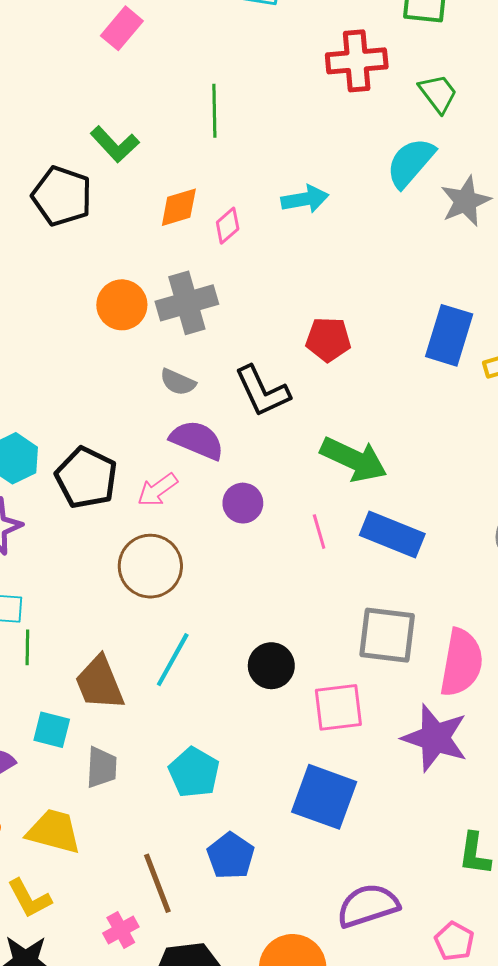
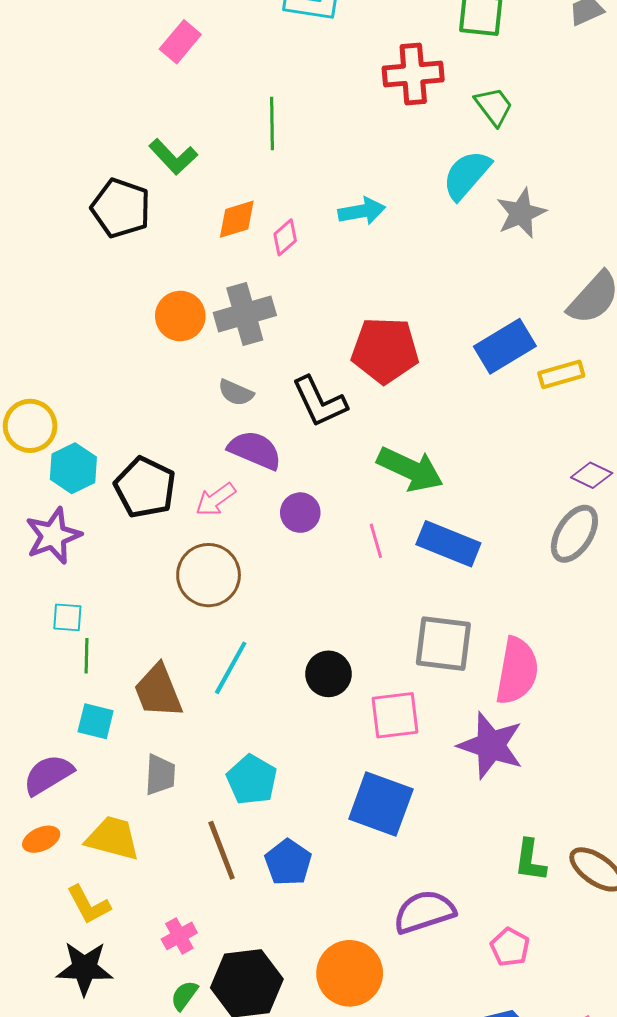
blue rectangle: (449, 335) -> (505, 346), turned 42
red pentagon: (328, 339) -> (385, 350), size x1.5
cyan square: (52, 730) -> (96, 721), moved
brown line: (157, 883) -> (222, 850), moved

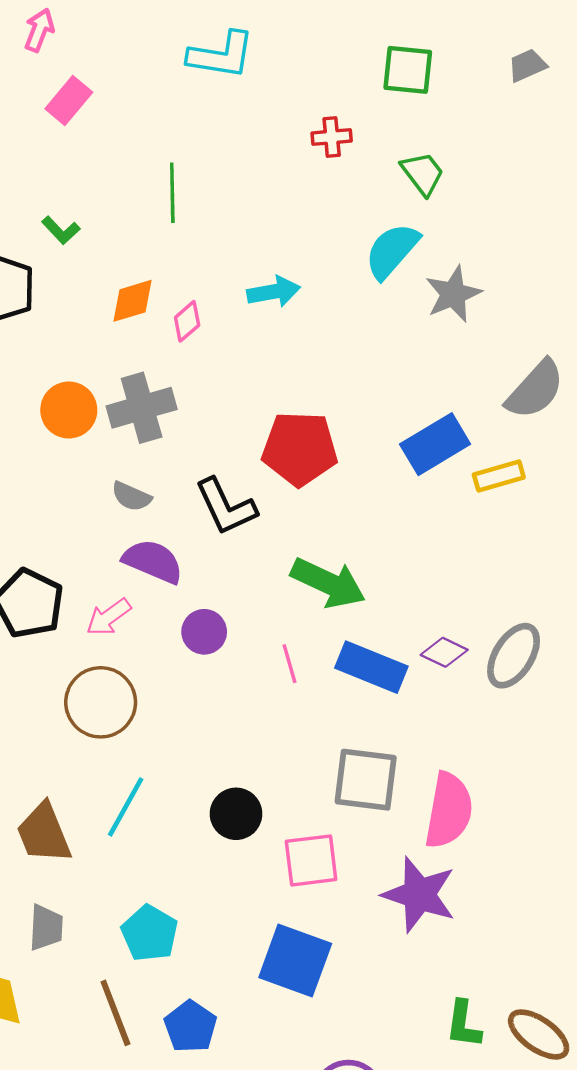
red cross: (413, 74) -> (332, 137), size x0.6
green L-shape: (173, 157) -> (61, 230), size x0.7
purple diamond: (592, 475) -> (444, 652), moved

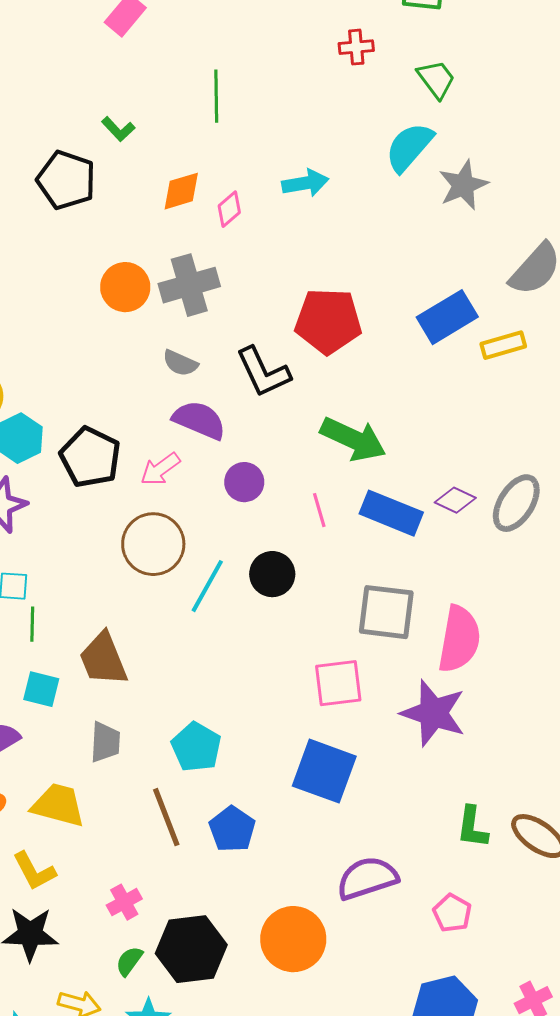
cyan line: (126, 807) -> (207, 586), moved
black circle: (236, 814) -> (272, 574), moved

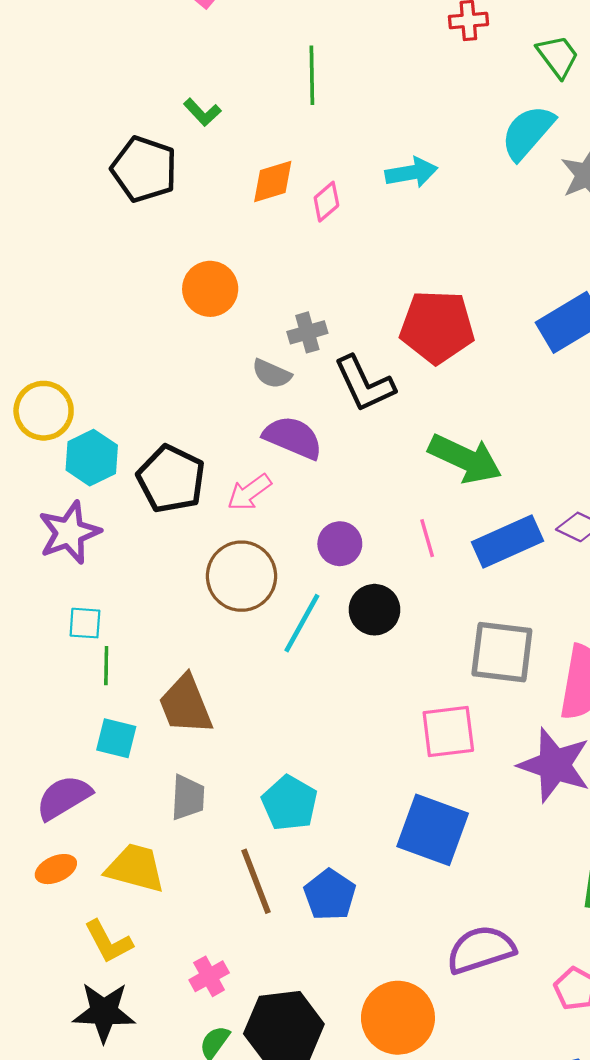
gray cross: (189, 285) -> (307, 332), moved, size x0.6
purple circle: (244, 482) -> (340, 544), moved
blue rectangle: (391, 513) -> (508, 541), turned -46

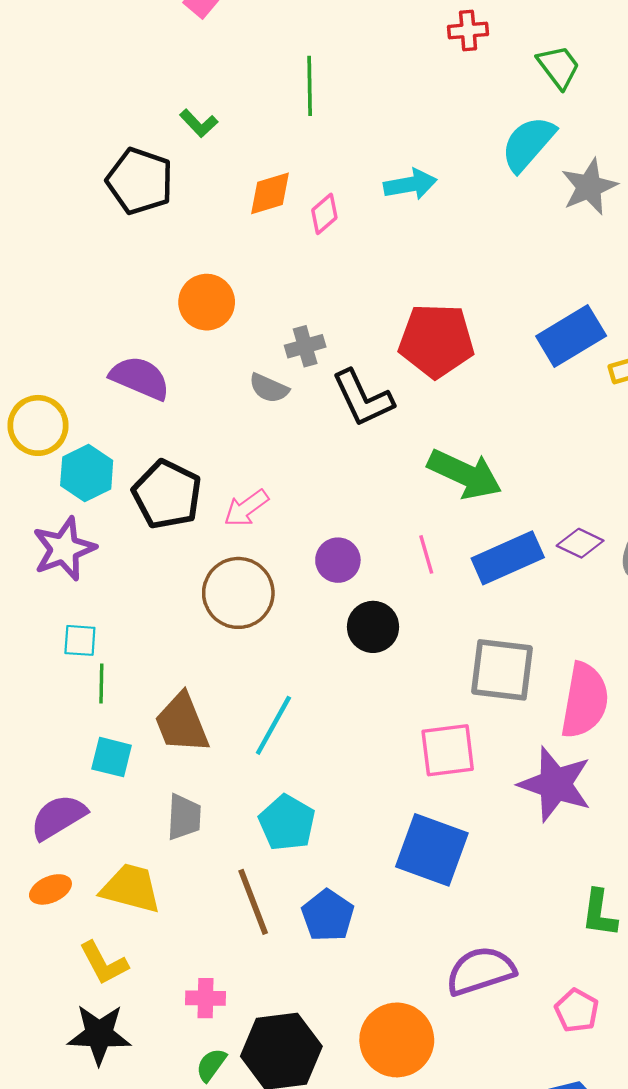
purple semicircle: (293, 438) -> (140, 378), moved
cyan line: (302, 623) -> (273, 725), moved
pink cross: (209, 976) -> (206, 998), turned 30

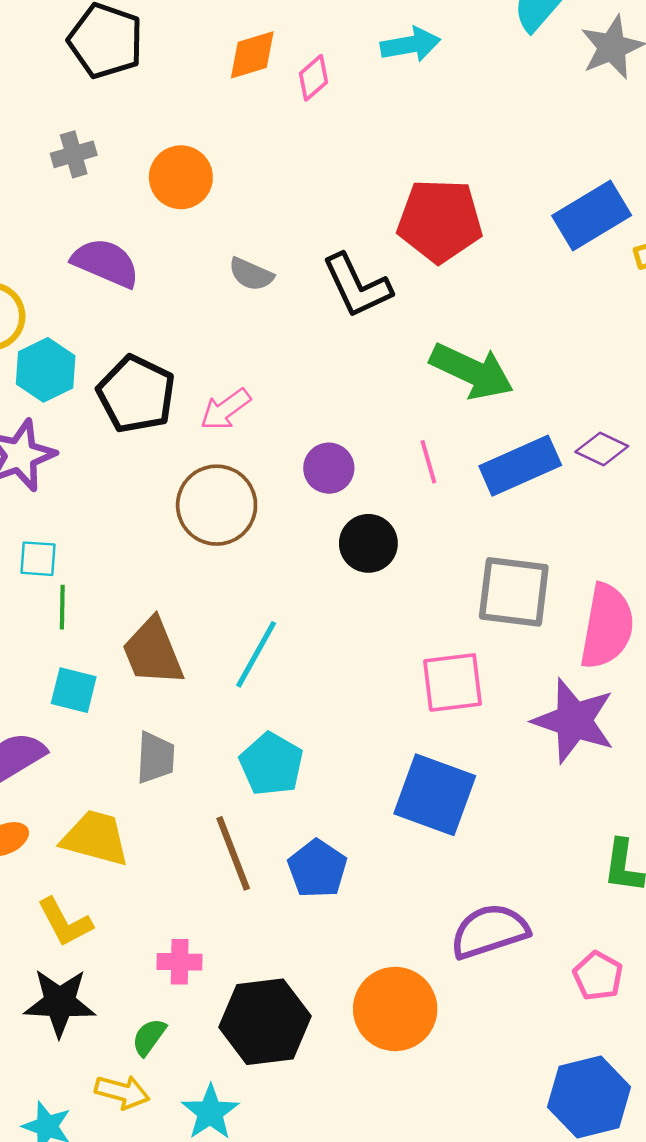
gray cross: (305, 346) -> (74, 154), moved
green semicircle: (211, 1065) -> (149, 1037), moved

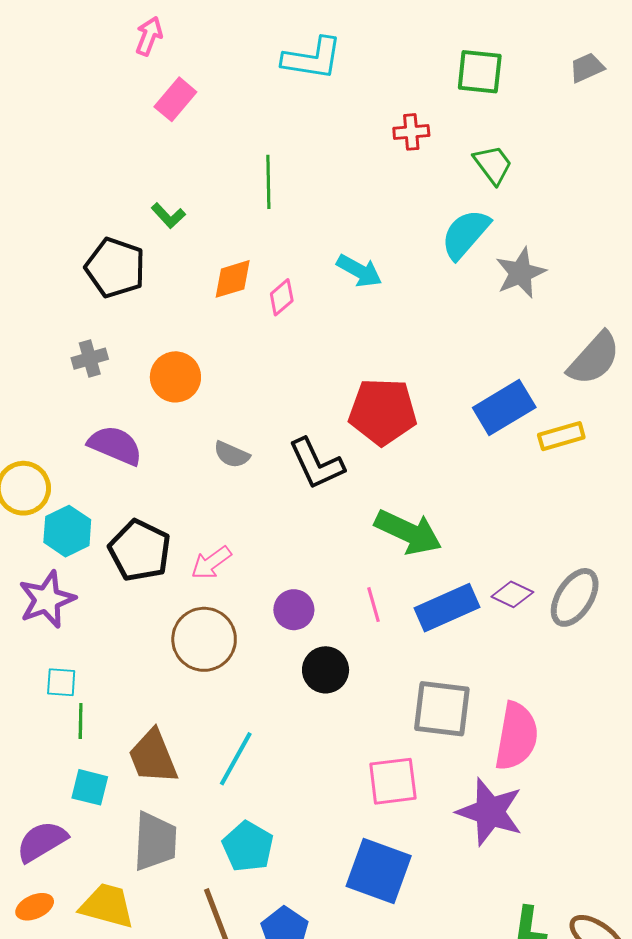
cyan arrow: (410, 45) -> (359, 271), turned 39
gray trapezoid: (155, 758) -> (155, 841), size x1.4

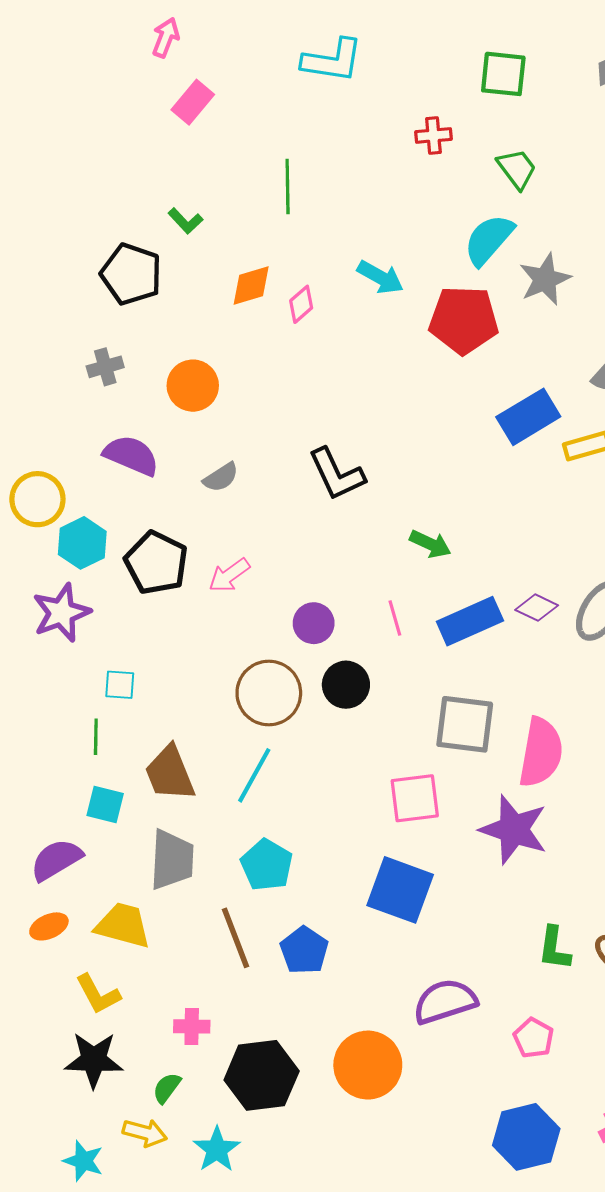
red pentagon: (383, 412) -> (464, 320), moved
gray semicircle: (232, 455) -> (221, 477), moved, turned -57
green arrow: (408, 532) -> (430, 544), size x0.6
brown circle: (204, 639) -> (269, 693), moved
cyan square: (61, 682) -> (120, 685), moved

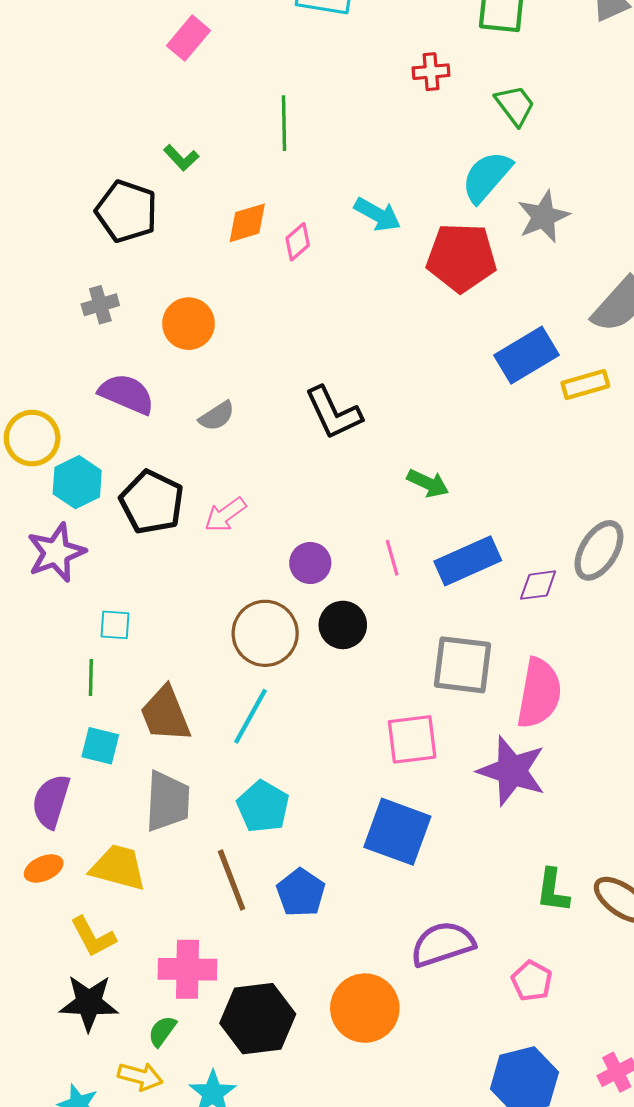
purple diamond: (537, 608) -> (538, 585), moved, turned -33
purple semicircle: (56, 860) -> (51, 801), turned -42
pink cross: (192, 1026) -> (187, 969), size x1.6

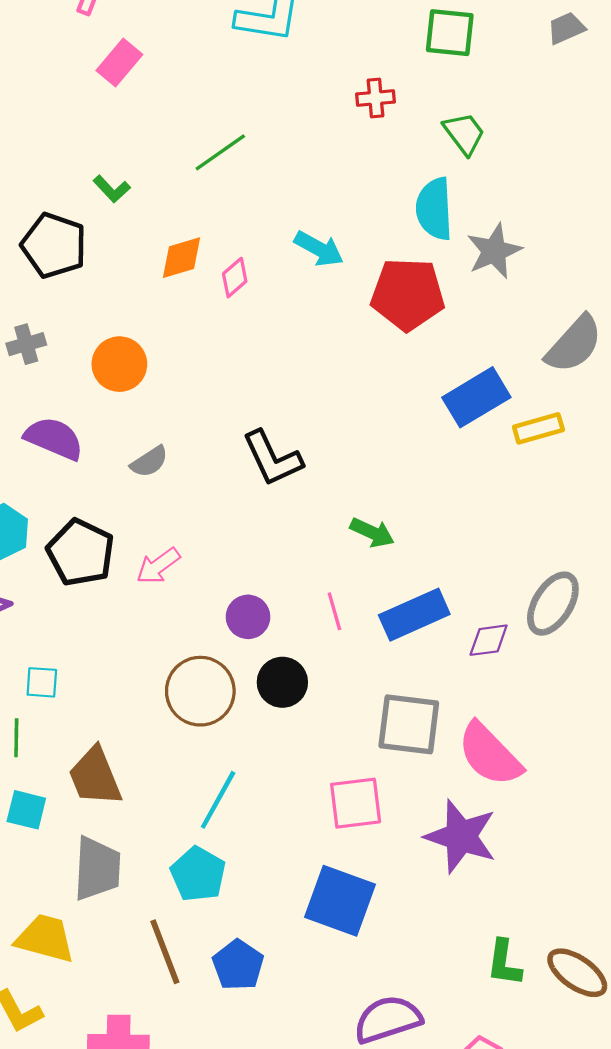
green line: (284, 123) -> (220, 152), turned 56
cyan semicircle: (487, 177) -> (434, 209), turned -44
pink semicircle: (539, 693) -> (490, 754), turned 126
cyan line: (250, 716) -> (218, 800), moved

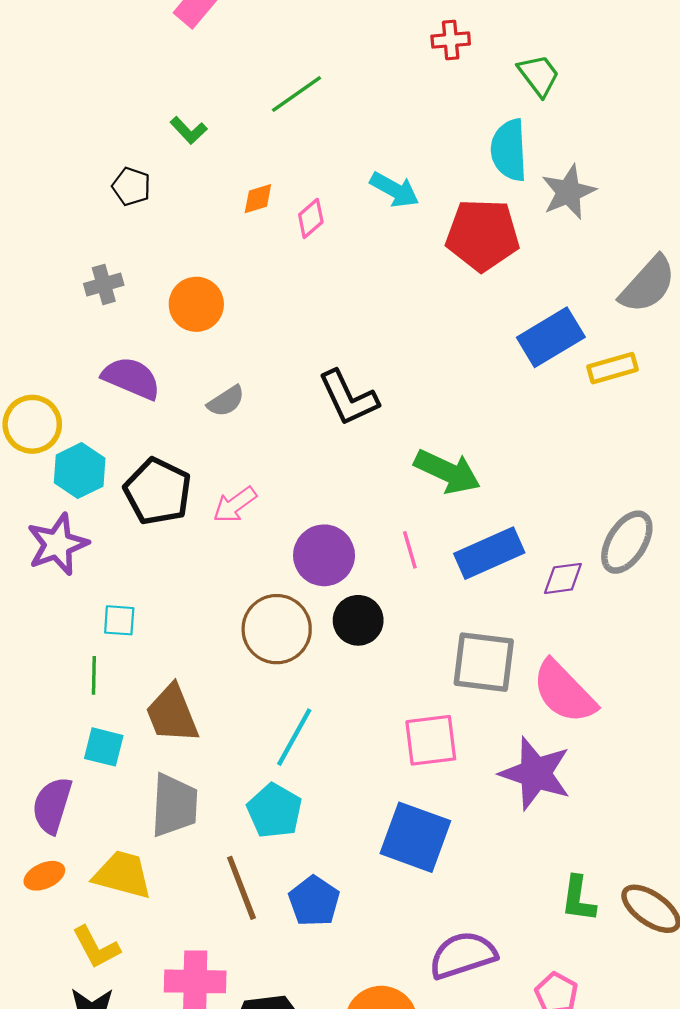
black pentagon: (54, 245) -> (131, 186), size x0.6
orange diamond: (181, 258) -> (258, 199), size x0.7
green arrow: (372, 533) -> (447, 472), size x1.5
purple circle: (248, 617) -> (324, 555), size x1.4

